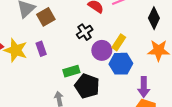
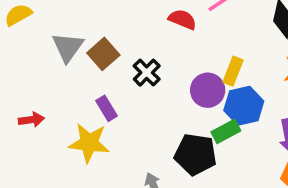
black cross: (85, 32) -> (147, 73), moved
yellow star: (16, 50) -> (89, 143), moved
green rectangle: (71, 71) -> (226, 131), moved

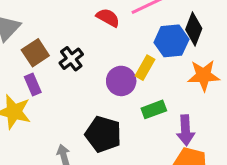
brown square: (103, 54) -> (35, 53), moved
blue hexagon: (244, 106) -> (171, 41), moved
green rectangle: (226, 131) -> (154, 109), moved

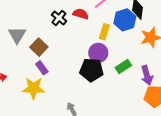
black cross: (71, 59) -> (59, 18), moved
yellow rectangle: (145, 68) -> (104, 32), moved
black pentagon: (103, 134) -> (92, 70), moved

